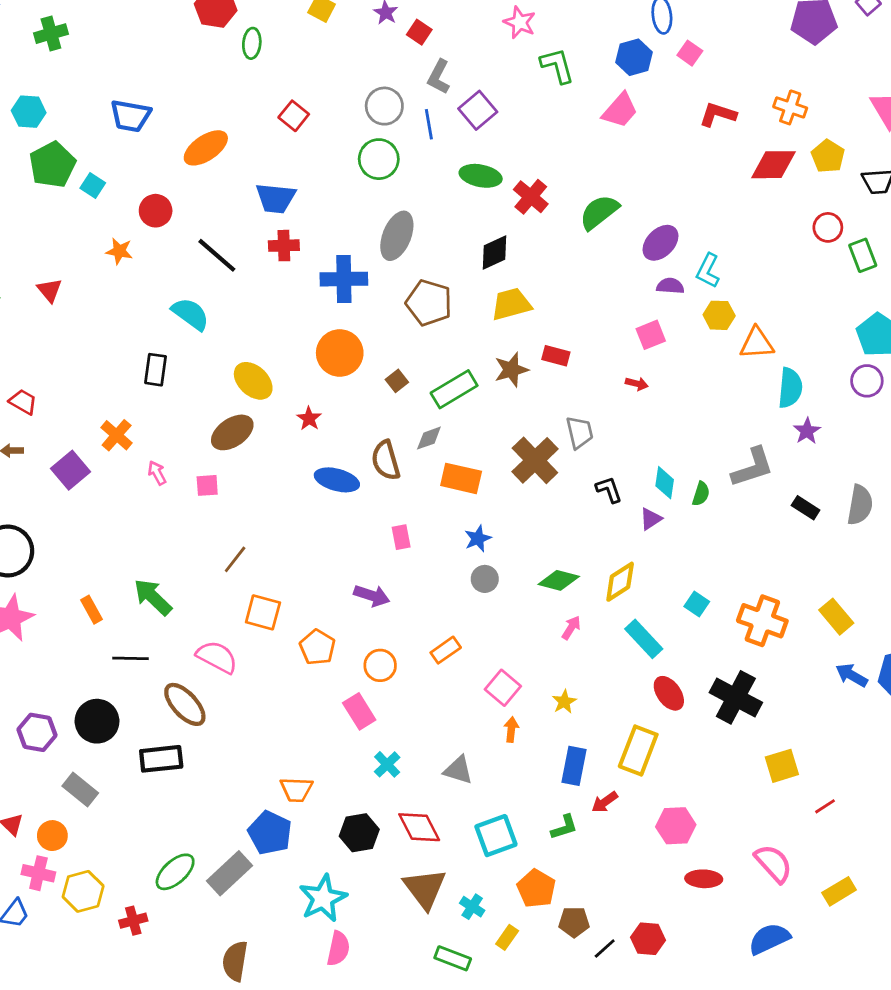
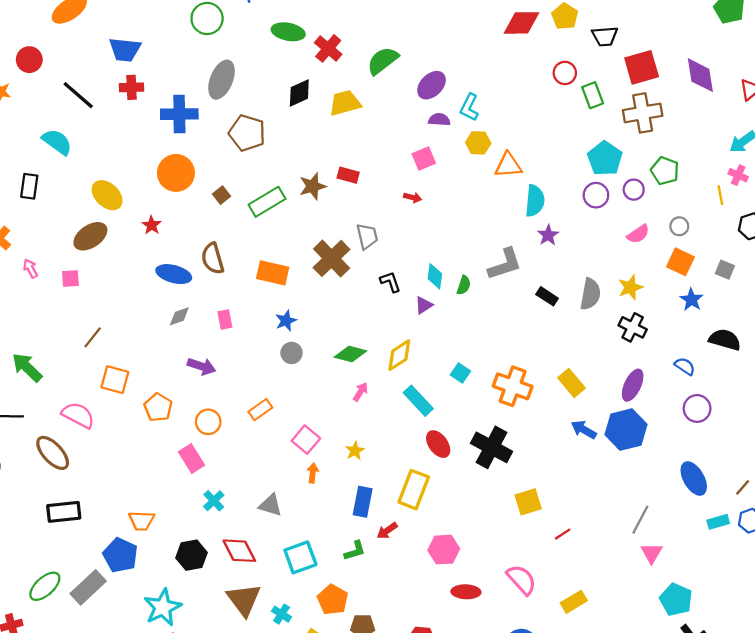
yellow trapezoid: (511, 304) -> (345, 103), moved
gray diamond: (429, 438) -> (179, 316), moved
black rectangle: (161, 759) -> (64, 512), moved

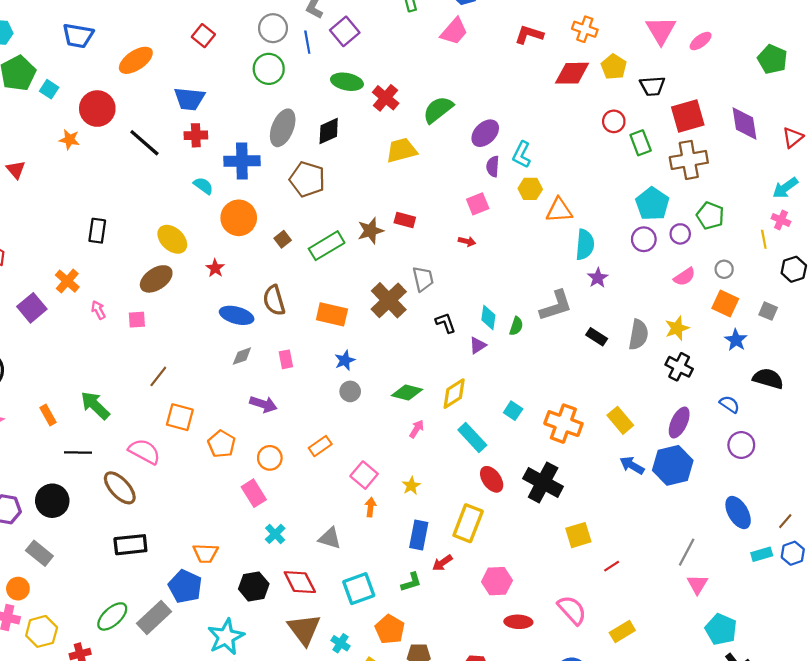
red circle: (29, 60) -> (97, 109), size x1.4
black diamond: (299, 93) -> (329, 131), moved
purple semicircle: (439, 120) -> (493, 166), turned -90
cyan semicircle: (57, 142) -> (203, 186), moved, size x0.7

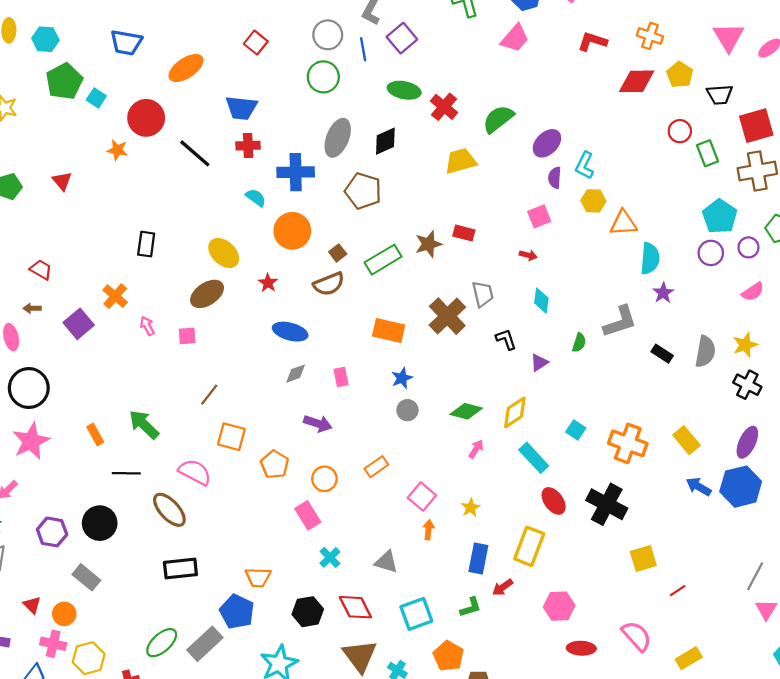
brown semicircle: (274, 300) -> (329, 284), moved, turned -96
cyan diamond: (488, 317) -> (541, 301), moved

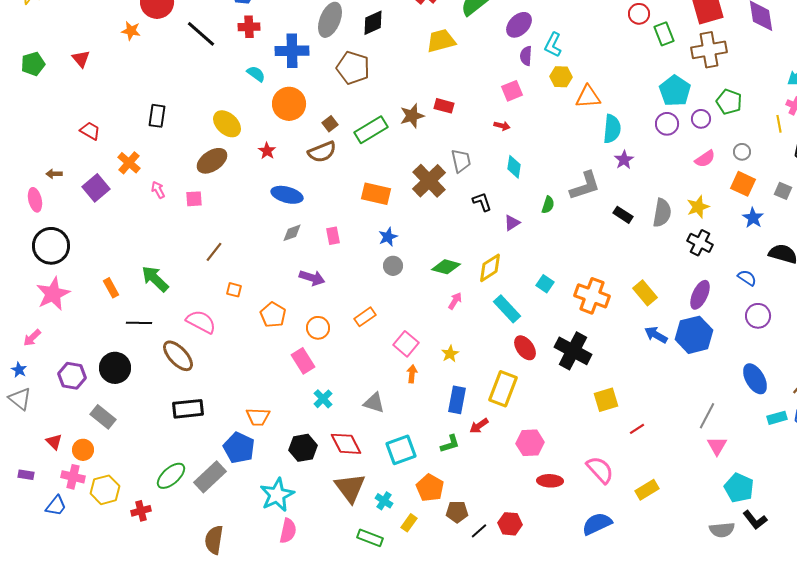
red trapezoid: (41, 270) -> (90, 131), moved
orange square: (231, 437) -> (234, 290), size x0.6

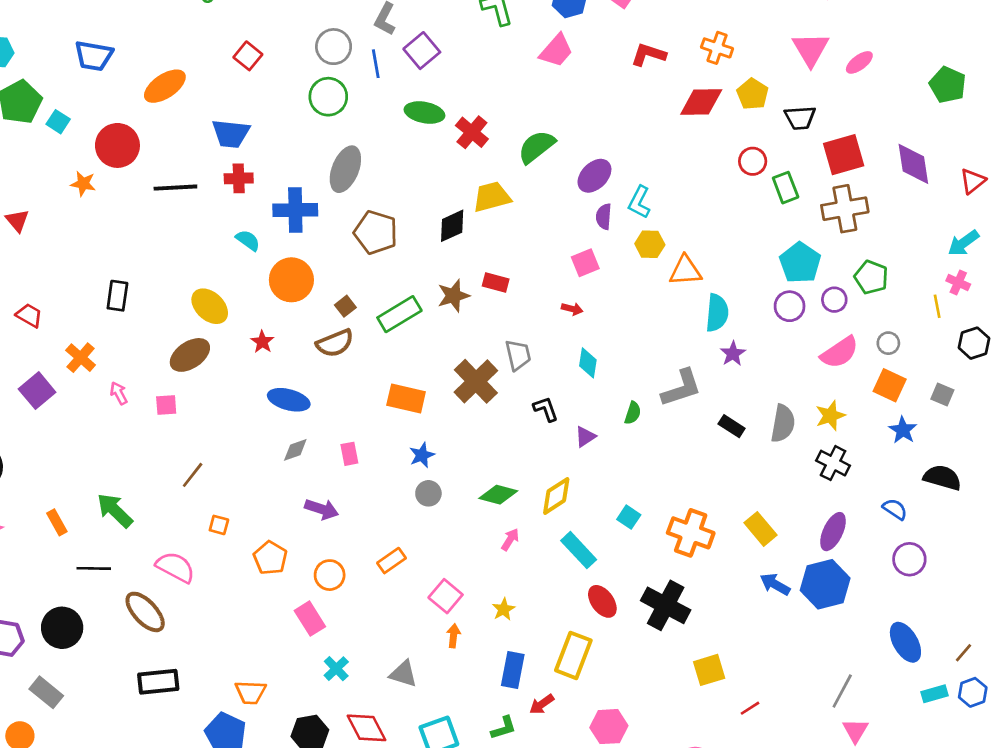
black diamond: (373, 23) -> (452, 226), moved
black line: (201, 34) -> (175, 188), turned -44
pink semicircle: (705, 159) -> (840, 352), size x1.4

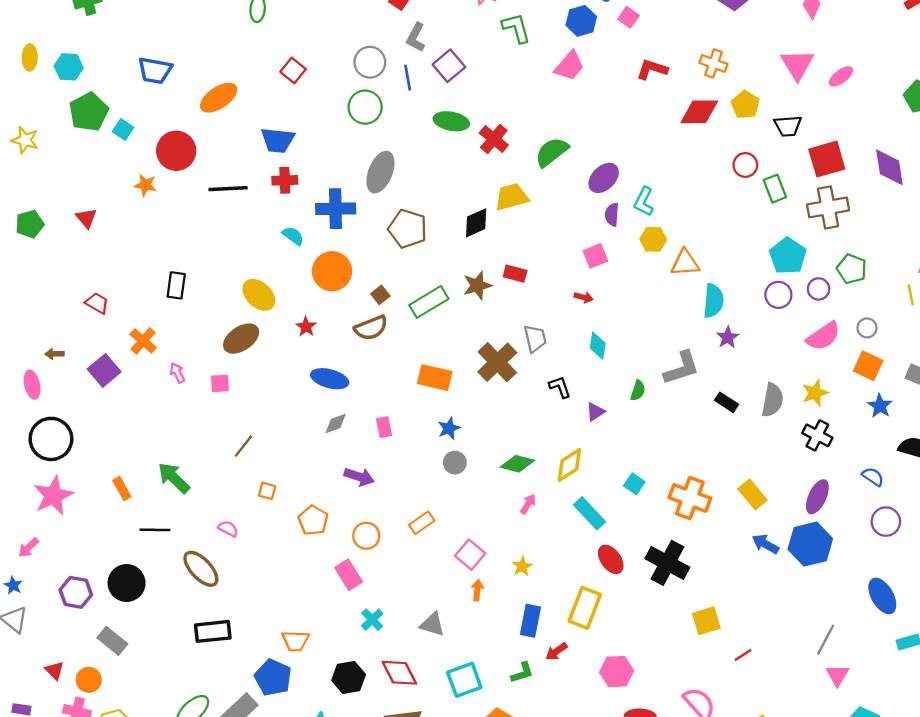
pink semicircle: (175, 567) -> (228, 529), size x0.6

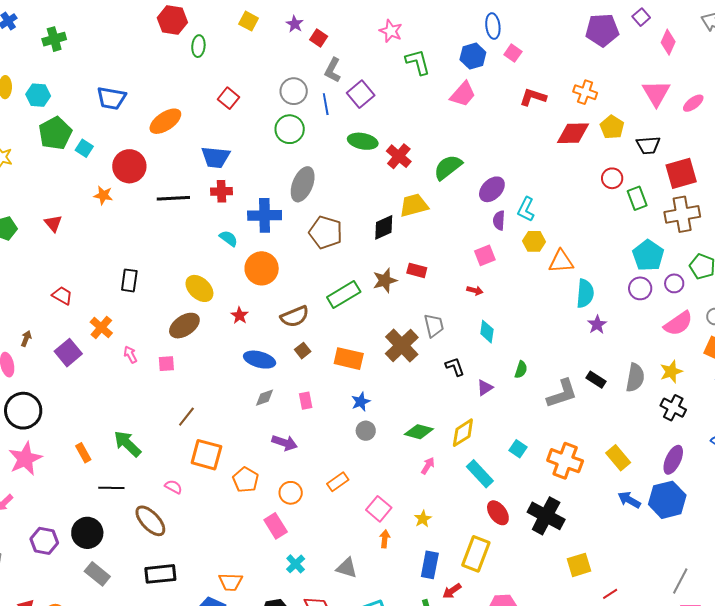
brown square: (380, 295) -> (303, 351), moved
brown arrow: (55, 354) -> (26, 339), turned 112
gray L-shape: (682, 368) -> (562, 394), moved
orange square: (267, 491) -> (206, 455), size x2.0
gray rectangle: (112, 641) -> (97, 574), moved

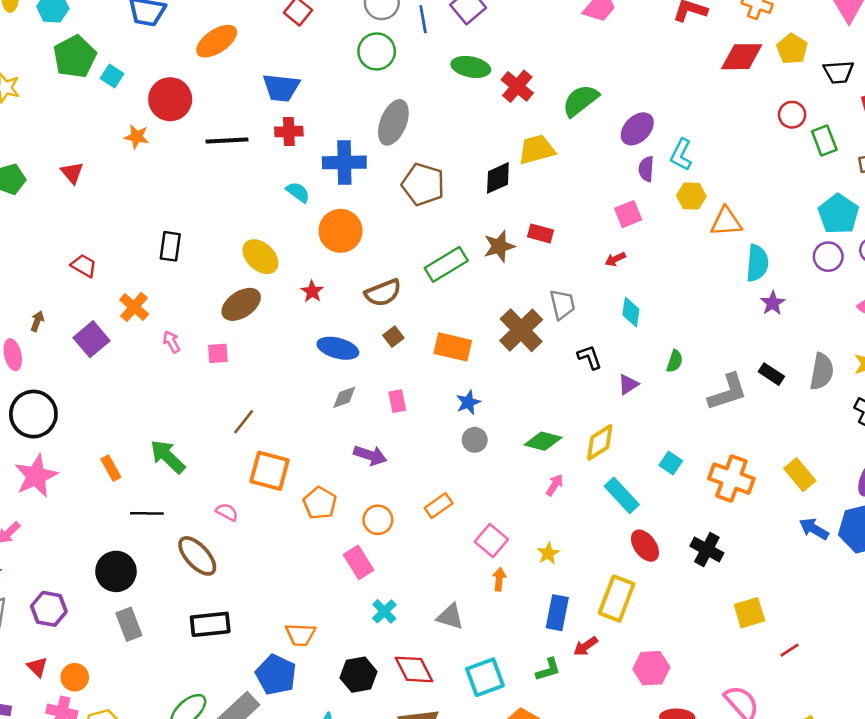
red arrow: (475, 290) -> (615, 259), turned 140
black cross: (546, 516) -> (707, 549), size x0.7
purple hexagon: (44, 541) -> (49, 609), moved
gray rectangle: (97, 574) -> (129, 624), turned 30

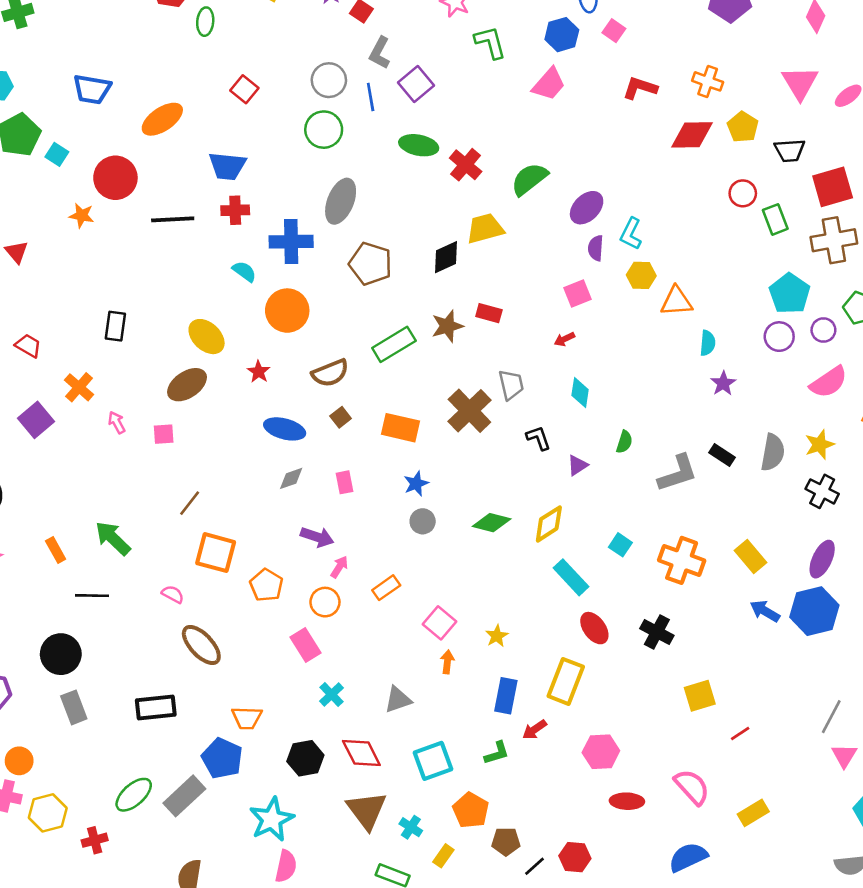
cyan semicircle: (757, 263) -> (708, 343), size x0.7
pink arrow: (555, 485) -> (339, 567), moved
brown ellipse: (197, 556) -> (201, 645), moved
gray triangle: (450, 617) -> (398, 700), turned -36

